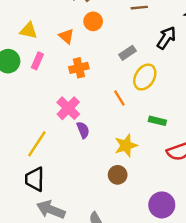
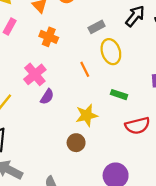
orange cross: (79, 68) -> (49, 37), turned 30
yellow ellipse: (145, 77) -> (111, 52), turned -55
purple semicircle: (83, 130) -> (47, 97), turned 49

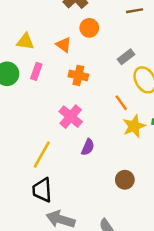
purple semicircle: (47, 97) -> (88, 147), moved
yellow star: (87, 115) -> (134, 126), moved

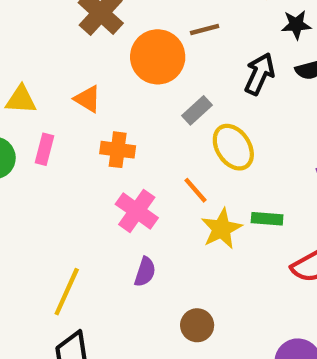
orange circle: (89, 28) -> (158, 57), moved, size x1.6
pink cross: (71, 117) -> (137, 211), moved
brown circle: (125, 180) -> (197, 325), moved

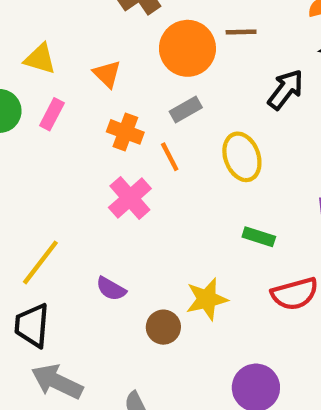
gray rectangle: (197, 110) -> (186, 110), moved
orange line: (196, 190) -> (170, 157), moved
yellow star: (221, 229) -> (207, 299), moved
purple semicircle: (145, 272) -> (111, 289), moved, turned 88

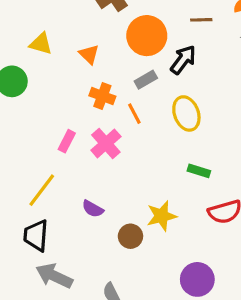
brown line: (241, 32) -> (201, 20), moved
black arrow: (286, 90) -> (183, 60), moved
pink rectangle: (52, 114) -> (67, 141), moved

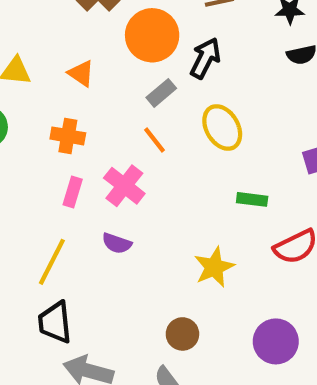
orange cross: (102, 96) -> (68, 136), moved
purple semicircle: (93, 209) -> (117, 243), moved
brown circle: (130, 236) -> (182, 334), moved

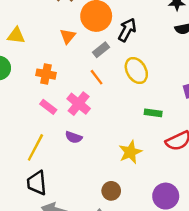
orange triangle: (81, 73) -> (68, 36), moved, turned 35
pink rectangle: (73, 192) -> (48, 107), turned -70

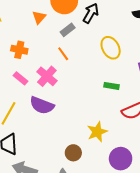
yellow ellipse: (136, 70) -> (111, 48), moved
purple semicircle: (74, 137) -> (42, 105), size x1.6
yellow star: (130, 152) -> (97, 132), moved

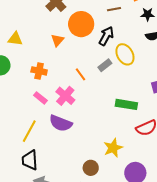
gray rectangle: (68, 30) -> (105, 65), moved
yellow ellipse: (111, 48) -> (125, 54), moved
green rectangle: (112, 86) -> (126, 104), size x1.5

